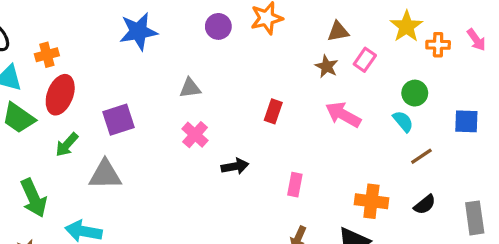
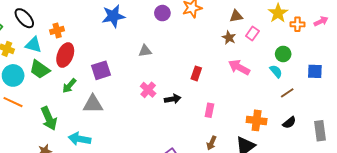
pink arrow: (476, 40) -> (321, 21), turned -80
red rectangle: (273, 111) -> (196, 73), moved
pink cross: (195, 135) -> (148, 90), moved

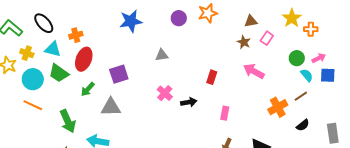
pink arrow: (321, 21) -> (319, 58), moved
cyan semicircle: (276, 71) -> (307, 75), moved
orange cross: (257, 120) -> (278, 107), moved, turned -36

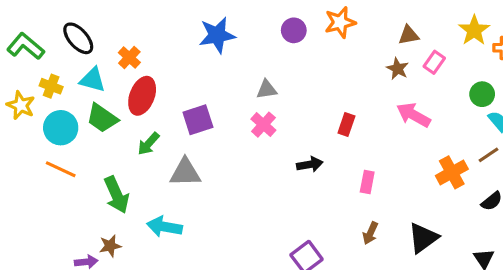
orange cross: (76, 35) -> (129, 57), turned -32
pink cross: (165, 93) -> (263, 125), moved

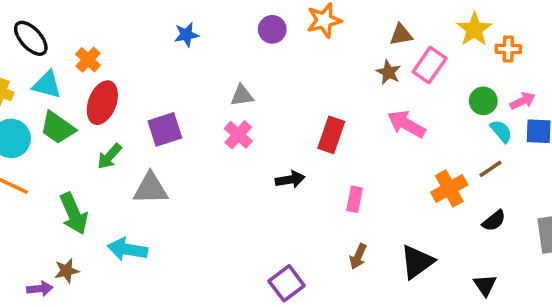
blue star: (217, 35) -> (186, 35), size x0.6
pink rectangle: (434, 62) -> (430, 65), size x1.4
red rectangle: (346, 125) -> (331, 135), size x1.4

